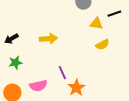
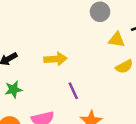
purple line: (62, 73) -> (73, 91), moved

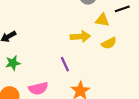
yellow arrow: (55, 59) -> (80, 37), moved

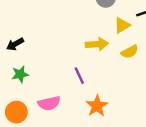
yellow triangle: (102, 20) -> (122, 25), turned -40

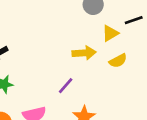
purple line: (79, 76) -> (66, 86), turned 66

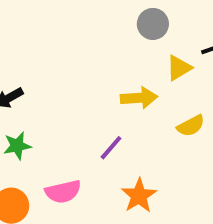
yellow semicircle: (118, 61) -> (191, 126), moved

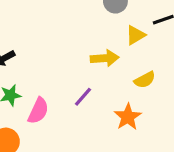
pink semicircle: (63, 192) -> (38, 111), moved, turned -52
orange star: (139, 196) -> (128, 117), moved

